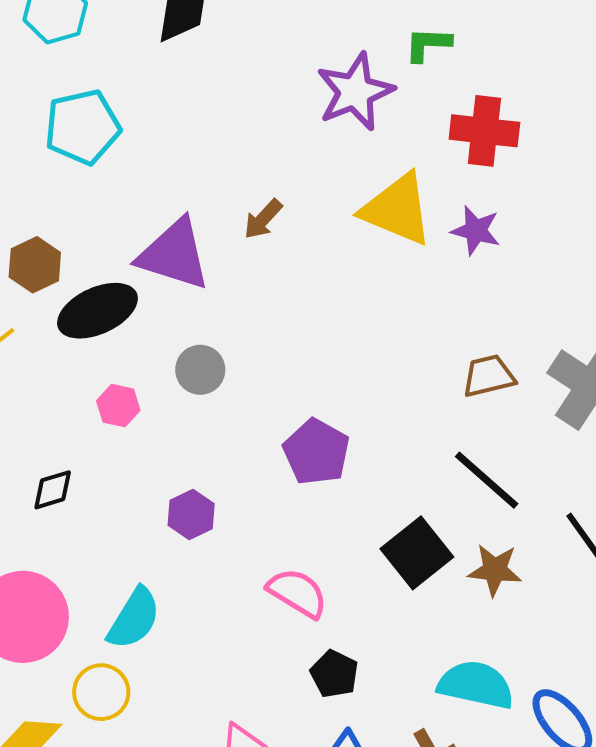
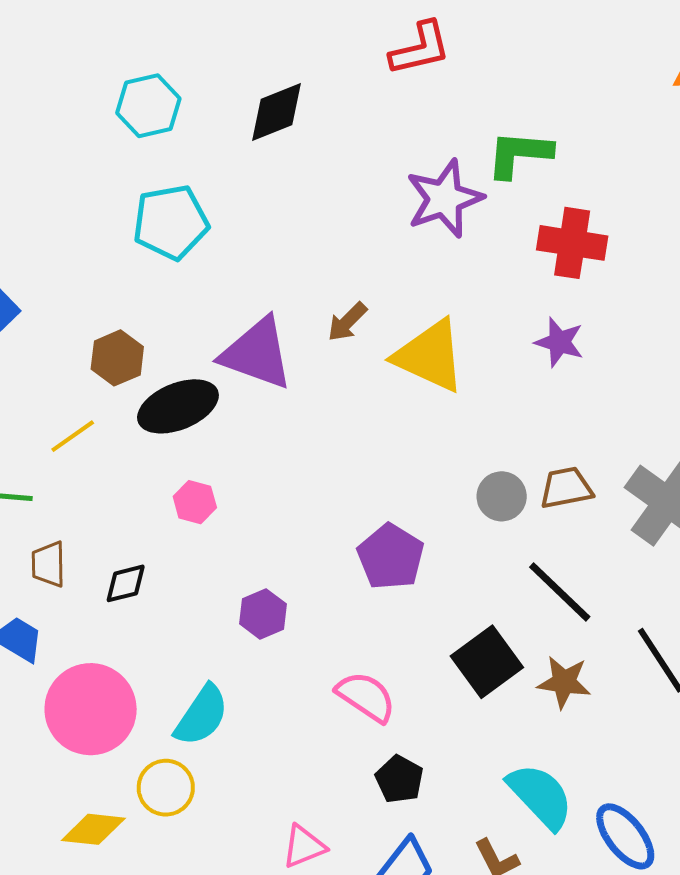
green L-shape: (428, 44) -> (519, 154), size x1.4
yellow triangle: (397, 209) -> (430, 356), moved
gray circle: (200, 370) -> (502, 496), moved
cyan semicircle: (476, 685) -> (540, 796), turned 32

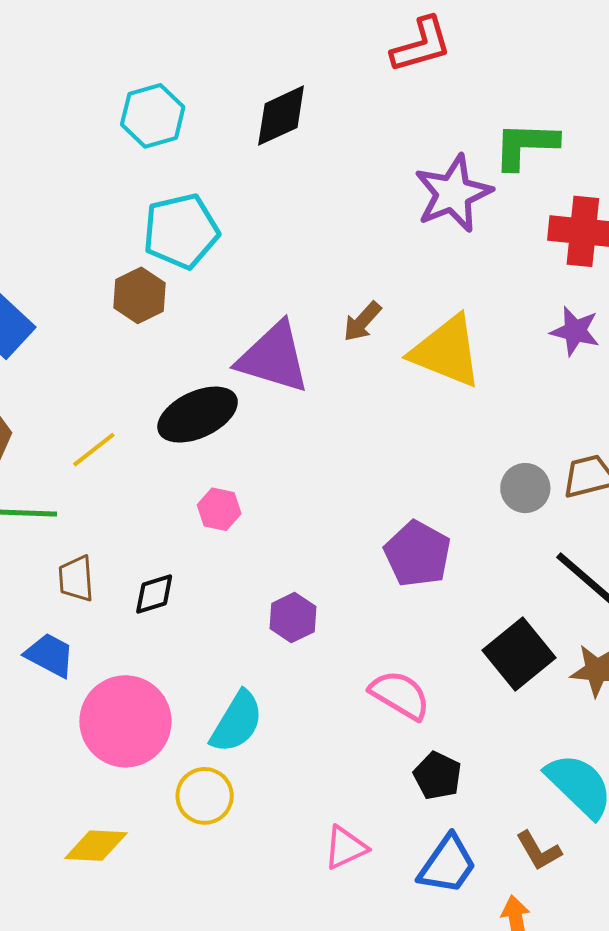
brown hexagon: (117, 358) -> (139, 295), moved
yellow diamond: (93, 829) -> (96, 846), moved

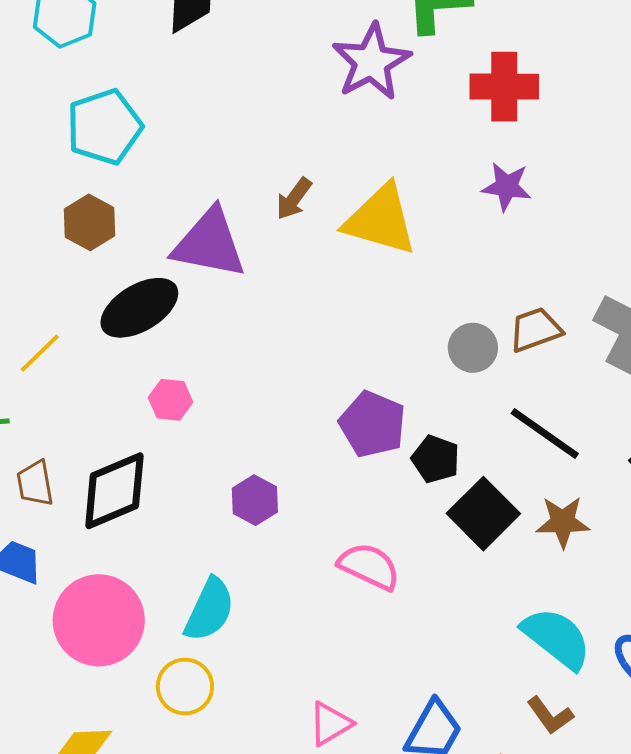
brown hexagon: (139, 295) -> (90, 222), moved
black diamond: (154, 594) -> (114, 491), size x1.8
black pentagon: (438, 776) -> (436, 459), moved
brown L-shape: (539, 851) -> (550, 715), moved

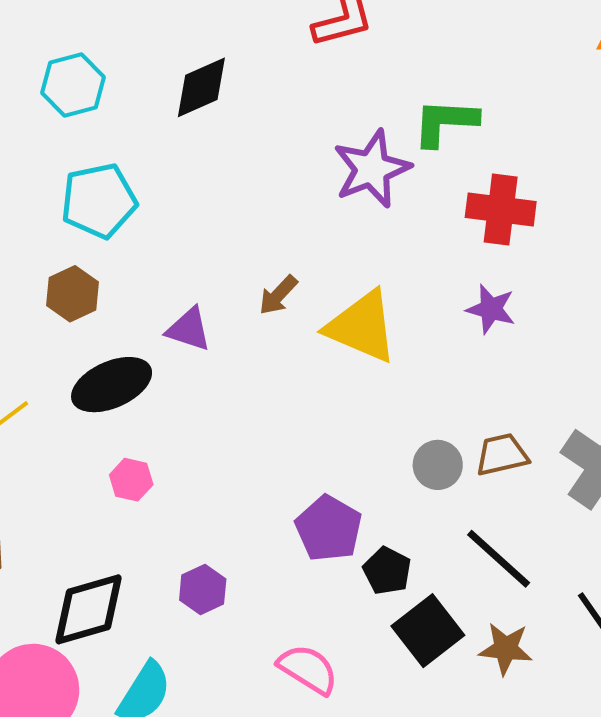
purple triangle: (209, 243) -> (189, 329), size x0.6
black diamond: (114, 491) -> (88, 609), moved

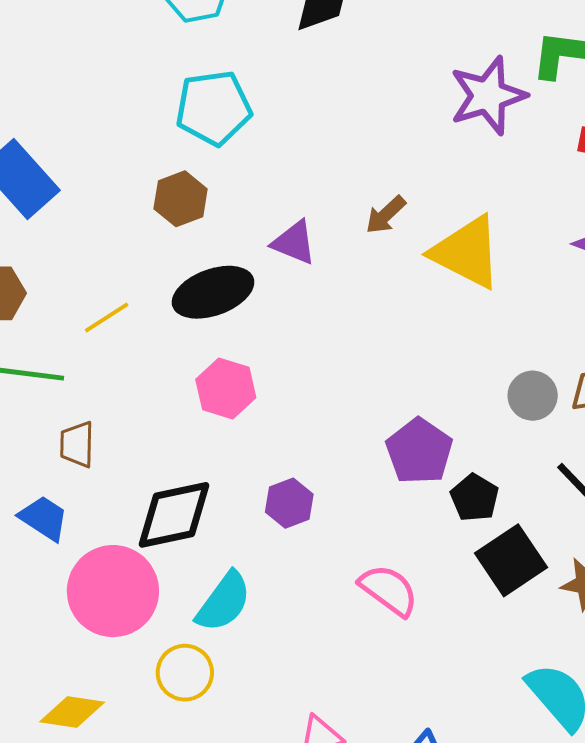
pink hexagon: (131, 480) -> (226, 388), size x1.4

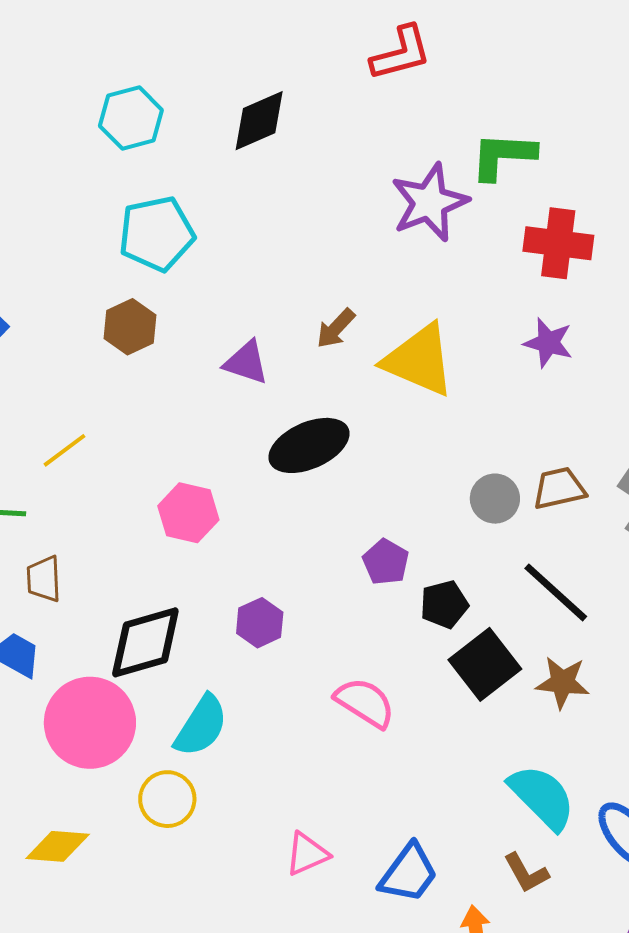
black ellipse: (213, 292) -> (309, 445), moved
purple pentagon: (419, 451) -> (386, 562), size x0.7
black pentagon: (475, 498) -> (444, 604), turned 30

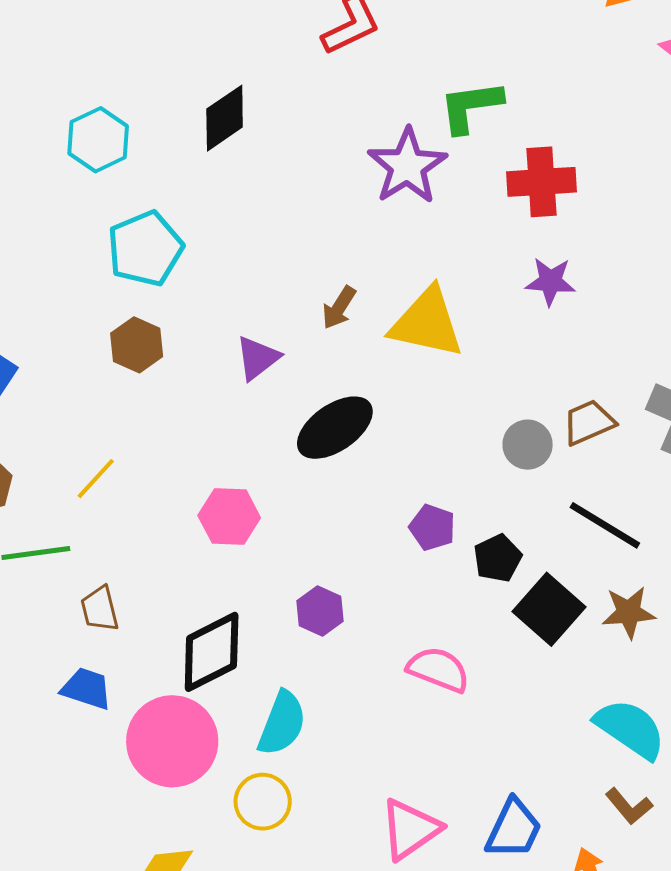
purple triangle: (246, 362) -> (258, 358), turned -45
pink triangle: (307, 854) -> (410, 829), size x1.4

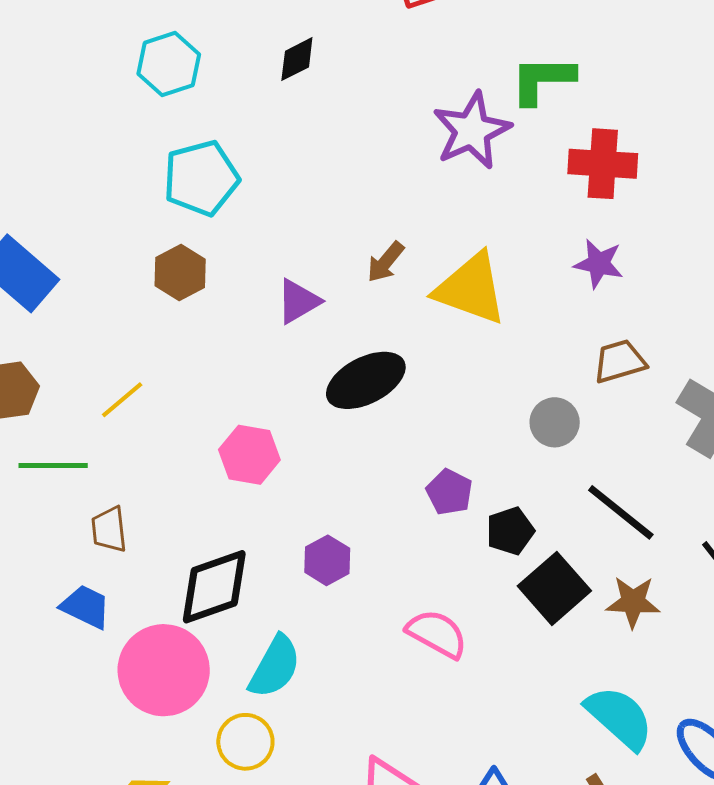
black diamond: (225, 118) -> (297, 59), size x0.7
brown trapezoid: (589, 422) -> (620, 361), moved

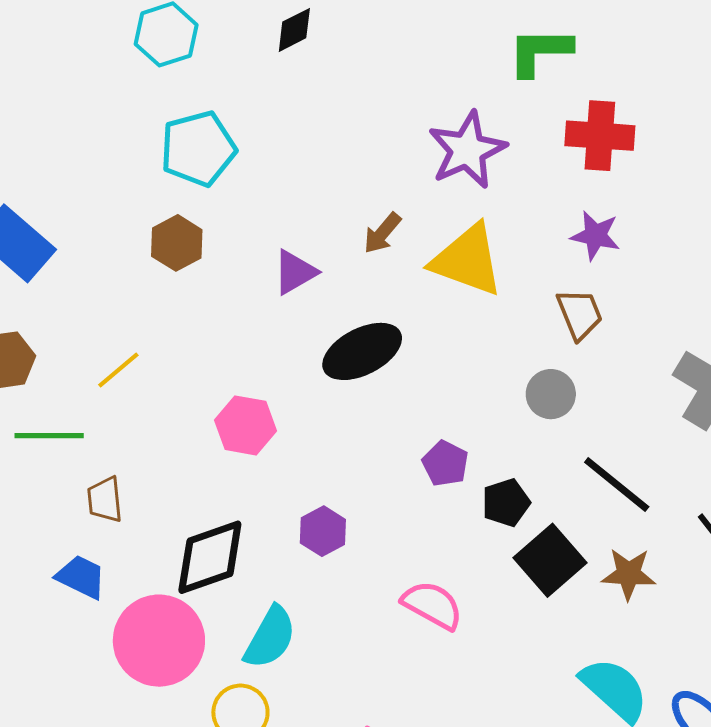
purple star: (472, 131) -> (467, 150), moved
brown trapezoid: (620, 361) -> (580, 314), moved, turned 84

